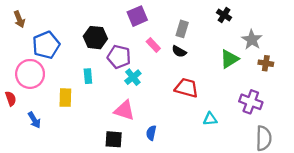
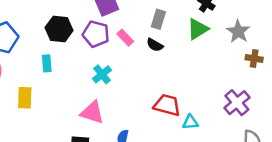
purple pentagon: (119, 57) -> (96, 34), moved
green triangle: (229, 59) -> (198, 29), moved
cyan rectangle: (88, 76) -> (47, 63), moved
red trapezoid: (186, 88) -> (167, 105), moved
purple cross: (251, 102) -> (237, 103), turned 30

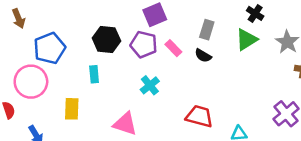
red trapezoid: (167, 105) -> (199, 116), moved
pink triangle: (92, 112) -> (125, 124), moved

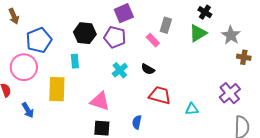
pink rectangle: (173, 48) -> (153, 40), moved
black semicircle: (203, 56) -> (148, 69), moved
yellow rectangle: (72, 109) -> (57, 89), size x1.4

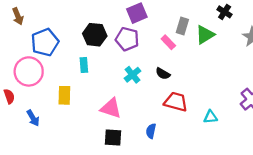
green triangle: (198, 33) -> (205, 35), moved
yellow rectangle: (57, 89) -> (64, 95), size x0.7

